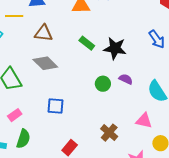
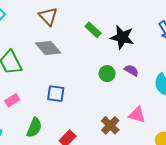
brown triangle: (44, 33) -> (48, 16), turned 36
pink triangle: (144, 121) -> (137, 115), moved
green semicircle: (23, 139) -> (34, 128), moved

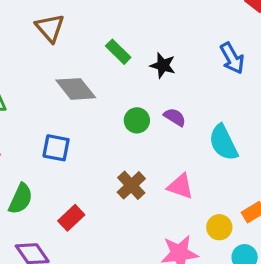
black star: (122, 37) -> (163, 65), size x0.7
gray diamond: (48, 48) -> (76, 89), moved
brown cross: (110, 125) -> (131, 185), moved

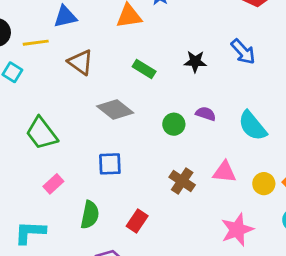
black star: (163, 65) -> (195, 62), moved
yellow circle: (219, 227) -> (264, 184), moved

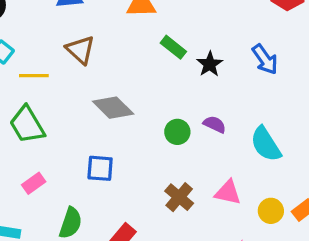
yellow line: (36, 43) -> (34, 76), moved
black star: (195, 62) -> (210, 64), turned 30
green rectangle: (144, 69) -> (173, 47), moved

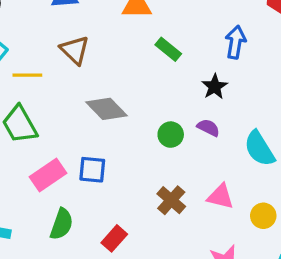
blue arrow: (265, 59) -> (236, 42), moved, turned -136
black star: (210, 64) -> (215, 87), moved
pink rectangle: (34, 183) -> (48, 175), moved, size x1.5

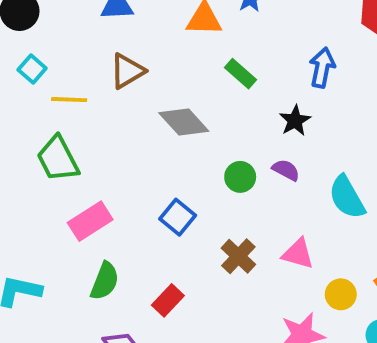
brown triangle: (75, 50) -> (127, 71), turned 44
gray diamond: (106, 109) -> (184, 122), moved
blue square: (92, 170) -> (178, 217), moved, turned 32
yellow circle: (263, 216) -> (341, 294), moved

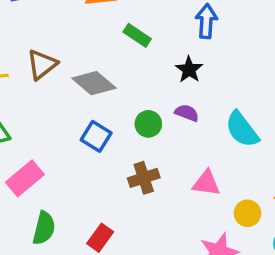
brown triangle: (127, 71) -> (42, 65), moved
blue square: (178, 217) -> (96, 136), moved
brown cross: (238, 256) -> (144, 178), moved, turned 36

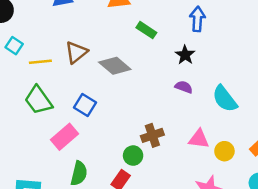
green circle: (148, 124) -> (133, 156), moved
blue square: (96, 136) -> (85, 105), moved
yellow circle: (248, 213) -> (224, 151), moved

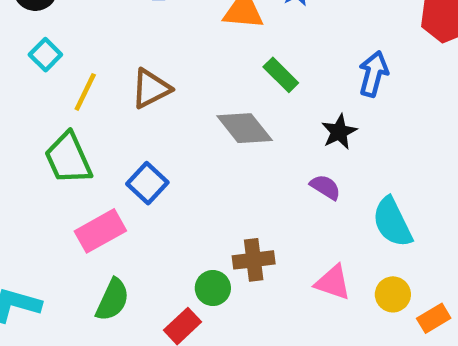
yellow line: (40, 62) -> (85, 92), turned -70
gray diamond: (115, 66) -> (245, 128), moved
yellow circle: (224, 151) -> (393, 294), moved

